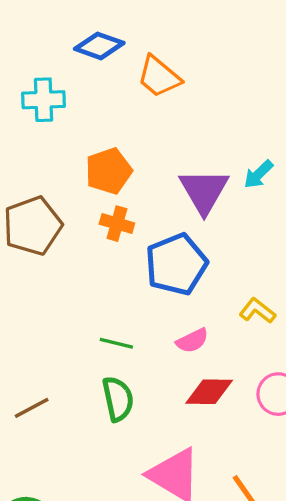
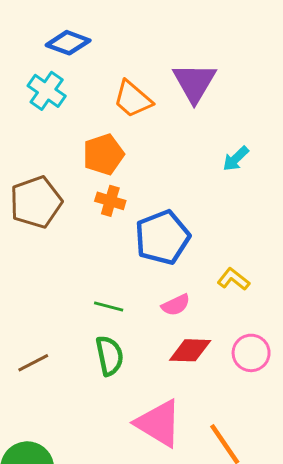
blue diamond: (99, 46) -> (68, 43), moved
orange trapezoid: (159, 77) -> (133, 99), moved
cyan cross: (44, 100) -> (47, 91), turned 36
purple triangle: (204, 191) -> (194, 82), moved

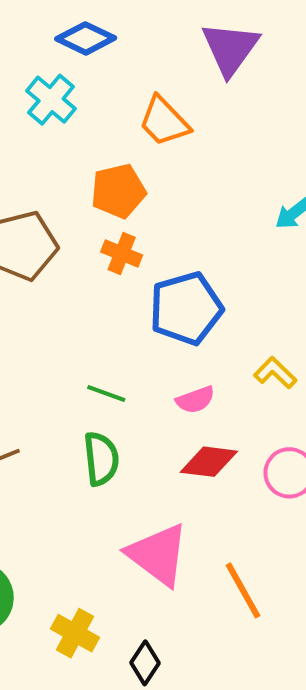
purple triangle: (194, 82) -> (230, 48), moved

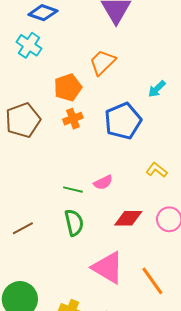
orange trapezoid: (164, 121) -> (103, 62), moved, turned 96
orange cross: (122, 254) -> (73, 119), turned -36
blue pentagon: (186, 308) -> (123, 121), moved
pink semicircle: (195, 400) -> (103, 182), moved

